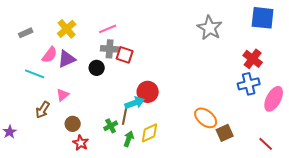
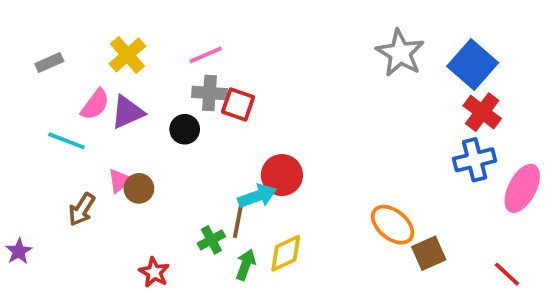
blue square: (263, 18) -> (473, 64), moved, turned 35
brown circle: (73, 124) -> (139, 188), moved

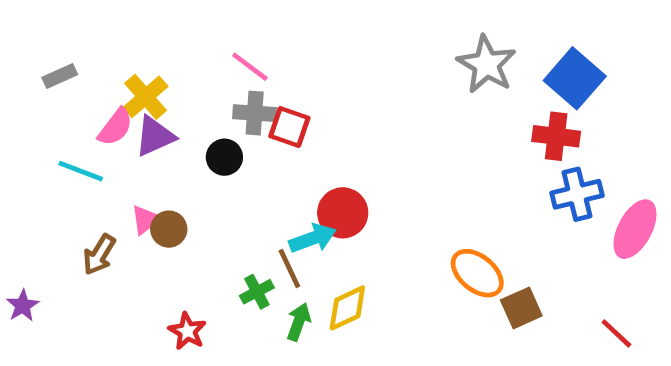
yellow cross: (127, 55) -> (146, 97), moved
pink line: (206, 55) -> (250, 67), turned 60
red cross: (482, 112) -> (556, 136), moved, turned -30
brown line: (238, 221) -> (289, 268), turned -36

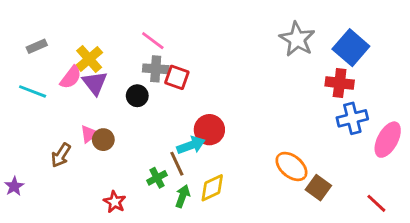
purple triangle: (155, 136) -> (95, 83), turned -44
cyan line: (81, 171) -> (33, 91), moved
brown square: (521, 308) -> (318, 188), turned -30

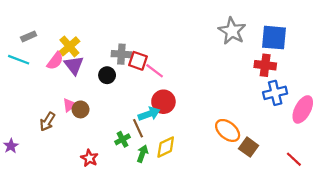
pink line: (153, 41) -> (155, 71), moved
blue square: (351, 48) -> (274, 38), turned -36
cyan line: (33, 91) -> (19, 60), moved

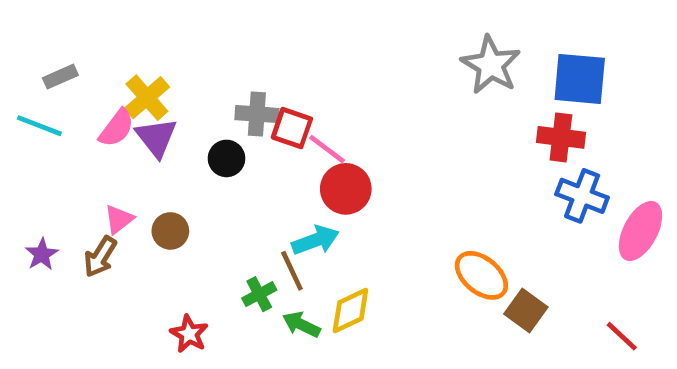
blue cross: (275, 93) -> (582, 196), turned 35
red circle: (163, 102) -> (346, 189), moved
pink triangle: (69, 105) -> (119, 219), moved
purple star: (11, 146) -> (42, 254), moved
green arrow: (142, 154) -> (301, 325), turned -84

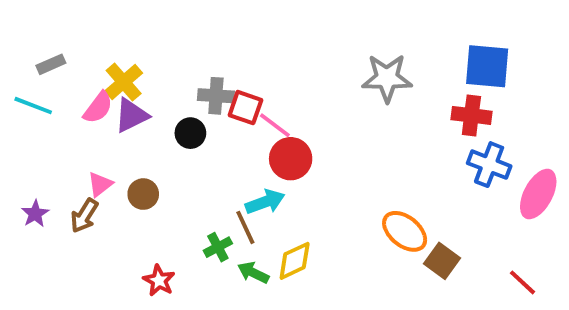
gray star: (491, 65) -> (387, 78), moved, turned -30
purple triangle: (156, 137) -> (131, 115), turned 42

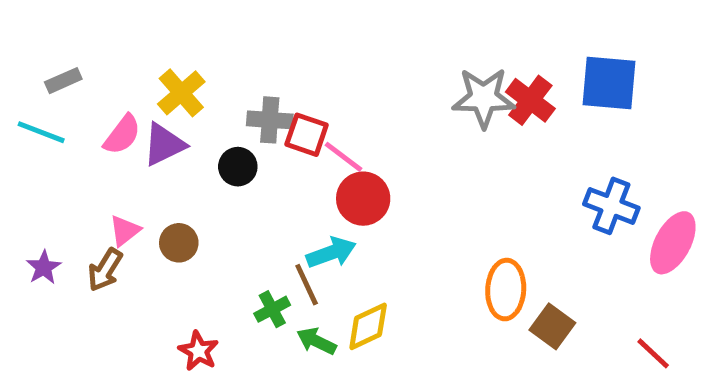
yellow cross: (124, 82) -> (181, 93), moved
red cross: (471, 115) -> (530, 100), moved, turned 30
orange ellipse: (405, 231) -> (506, 290), turned 54

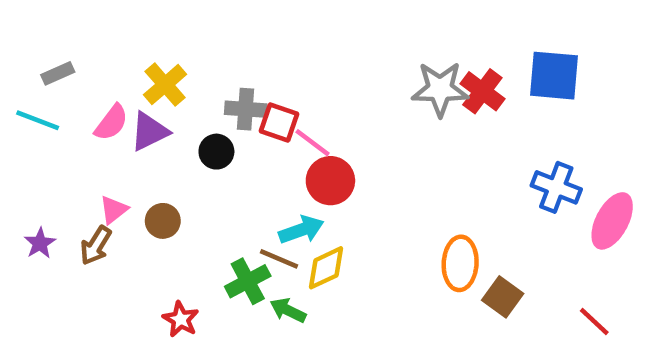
brown line: (307, 285) -> (279, 259), turned -42
green cross: (272, 309) -> (248, 281), size x1.4
yellow diamond: (368, 326) -> (326, 268), moved

